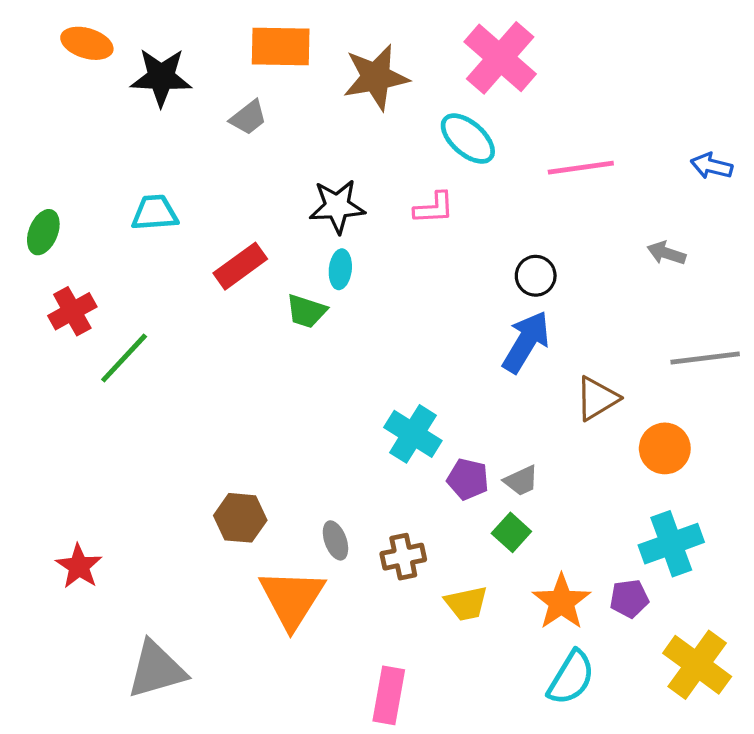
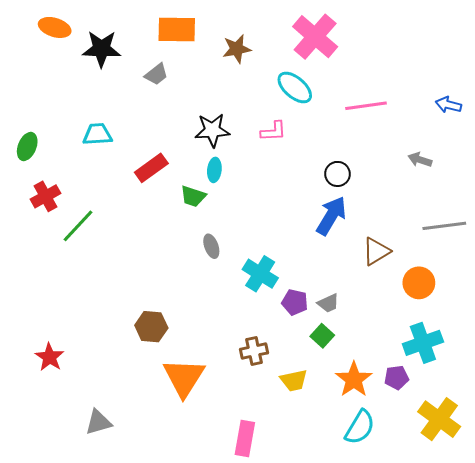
brown star: (376, 77) -> (237, 49), size x0.7
gray ellipse: (335, 540) -> (211, 246), moved
gray triangle: (156, 670) -> (98, 422), size x0.7

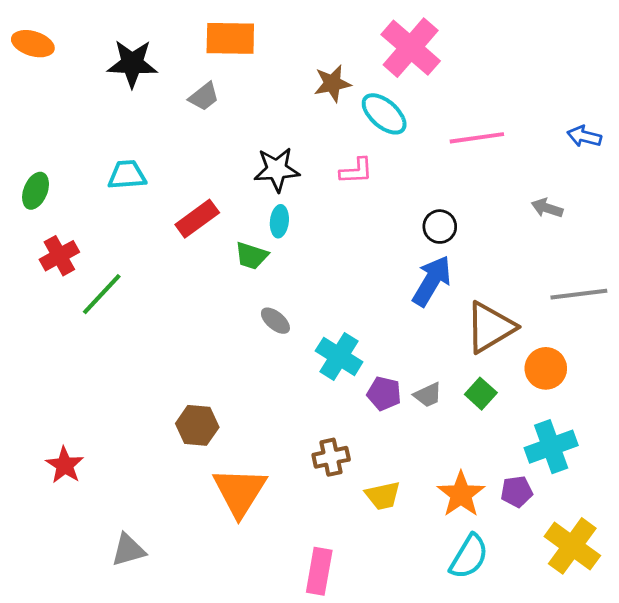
orange ellipse: (55, 27) -> (33, 44), moved
brown star: (237, 49) -> (332, 83), moved
gray ellipse: (211, 246) -> (275, 321), turned -30
brown triangle: (376, 251) -> (490, 327), size x1.4
green square: (322, 336) -> (481, 394), moved

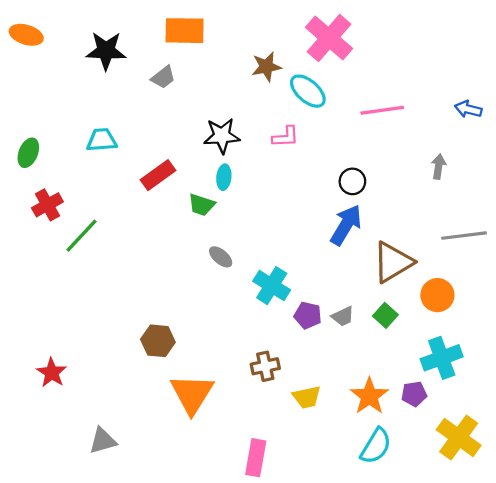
gray arrow: (547, 208) -> (439, 167), turned 80

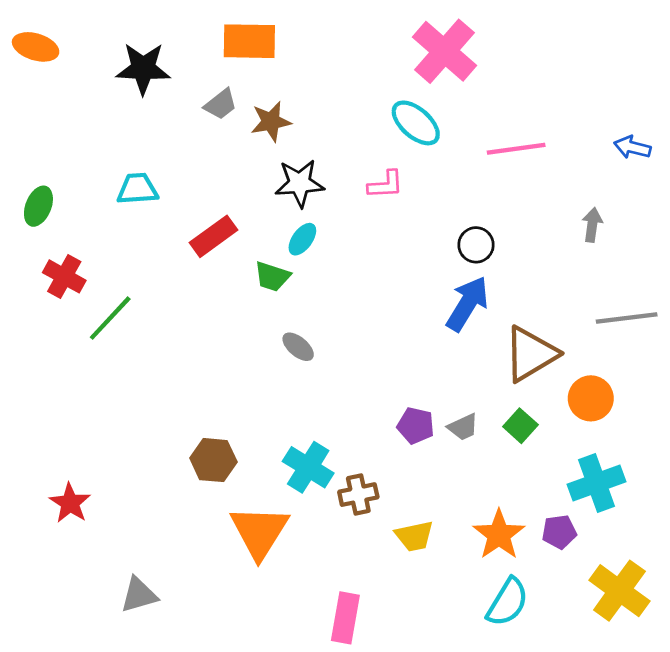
brown star: (266, 67) -> (271, 122), moved
cyan ellipse: (224, 177) -> (302, 239), turned 30
red cross: (47, 205) -> (64, 276), turned -32
cyan cross: (272, 286) -> (308, 467), moved

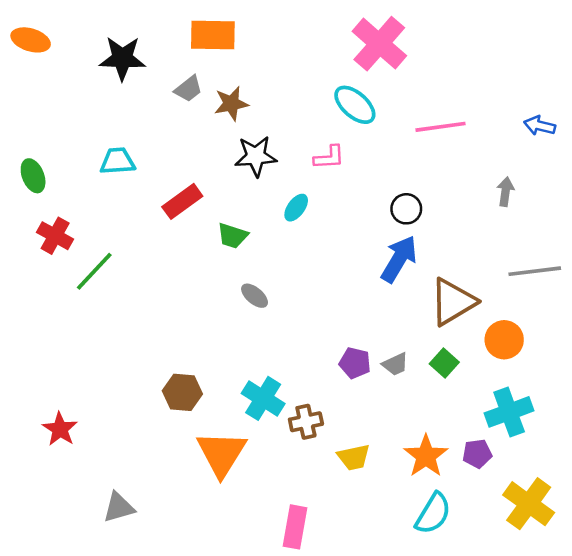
green ellipse: (38, 206) -> (33, 176), turned -44
cyan ellipse: (302, 239) -> (296, 208), moved

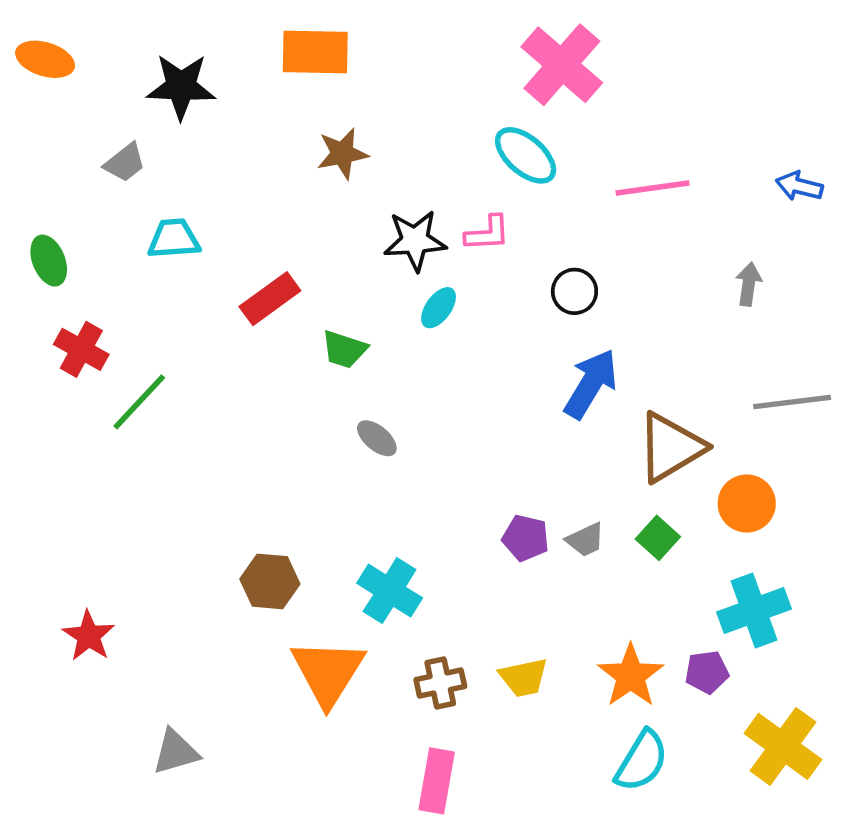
gray trapezoid: (188, 89) -> (125, 163), moved
black star: (256, 156) -> (415, 241), moved
black circle: (406, 209) -> (574, 291), moved
brown cross: (306, 422) -> (440, 683), moved

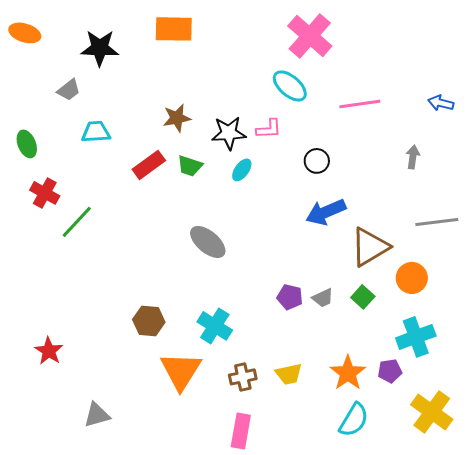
brown star: (342, 154) -> (177, 118), moved
green trapezoid: (344, 349) -> (190, 166), moved
blue arrow: (591, 384) -> (326, 212), turned -144
gray ellipse: (377, 438) -> (208, 242), size x1.6

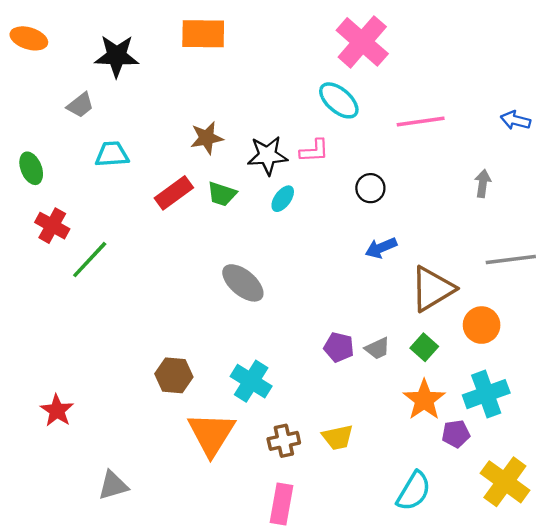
blue arrow: (326, 212) -> (381, 248), size x0.7
orange star: (348, 373) -> (424, 400), moved

